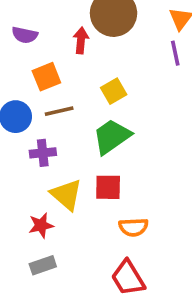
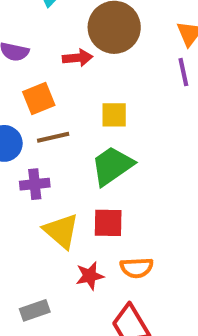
red arrow: (81, 40) -> (78, 58), turned 80
yellow square: (114, 91) -> (114, 115), turned 30
red star: (41, 225) -> (90, 276), moved

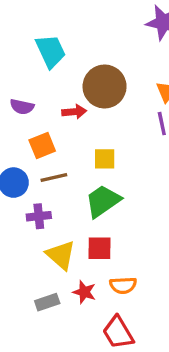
red star: (90, 276) -> (84, 292), turned 30
gray rectangle: (35, 310) -> (47, 302), moved

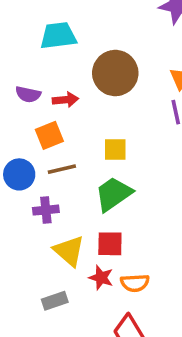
cyan trapezoid: (51, 51) -> (58, 36), turned -72
red arrow: (74, 112) -> (65, 100), moved
red star: (84, 292) -> (101, 278), moved

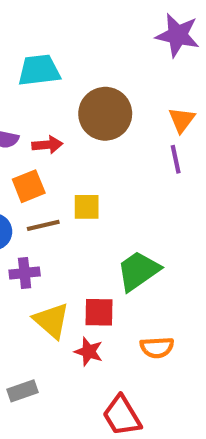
yellow square: (115, 150) -> (87, 207), moved
green trapezoid: (113, 194) -> (138, 271), moved
orange semicircle: (135, 283) -> (157, 347), moved
gray rectangle: (55, 301) -> (22, 391), moved

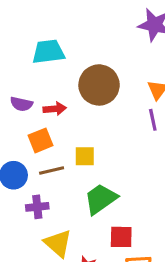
green trapezoid: (138, 271) -> (101, 199), moved
red square: (99, 312) -> (121, 237), moved

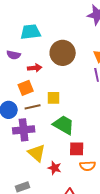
purple semicircle: (21, 104) -> (14, 55), moved
green trapezoid: (101, 199) -> (64, 125), turned 65
purple cross: (37, 207) -> (24, 130), size x1.5

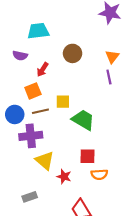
brown circle: (63, 53) -> (73, 53), size x0.7
red arrow: (35, 68) -> (43, 69), turned 128
green trapezoid: (64, 125) -> (83, 120), moved

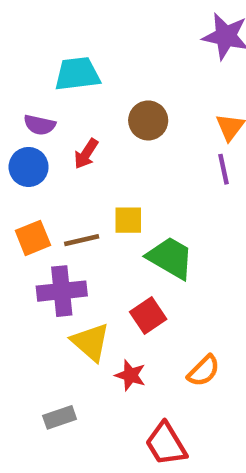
orange square: (33, 91) -> (33, 238), moved
blue circle: (15, 114) -> (29, 167), moved
red square: (88, 156) -> (148, 315), moved, turned -35
orange semicircle: (99, 174) -> (204, 371), turned -42

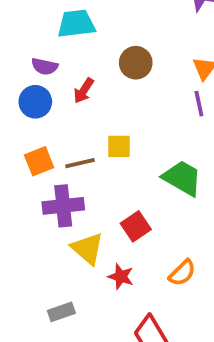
green trapezoid: (170, 258) -> (182, 178), moved

